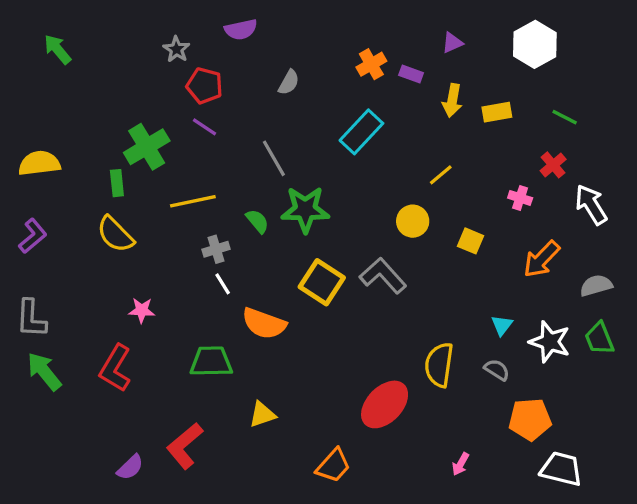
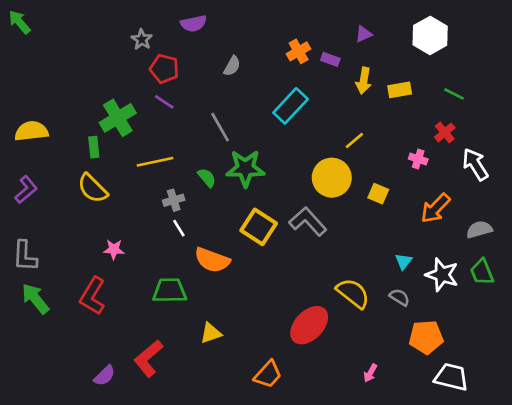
green arrow: (57, 49) -> (19, 22), moved
yellow circle: (413, 221) -> (332, 178), size x1.5
yellow semicircle: (439, 365) -> (353, 293), turned 120

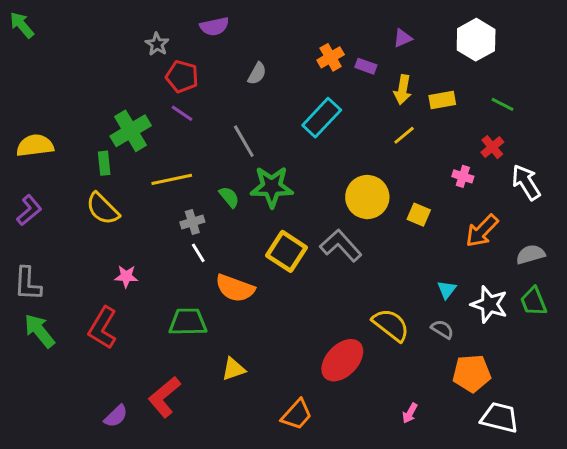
yellow line: (354, 140) -> (404, 135), moved

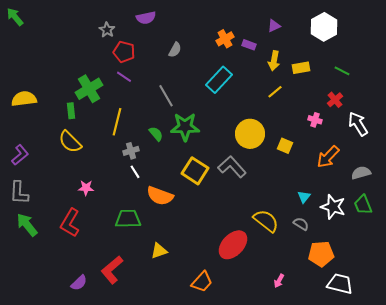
yellow line: (172, 179) -> (117, 122), turned -64
purple L-shape: (29, 210) -> (20, 155), moved

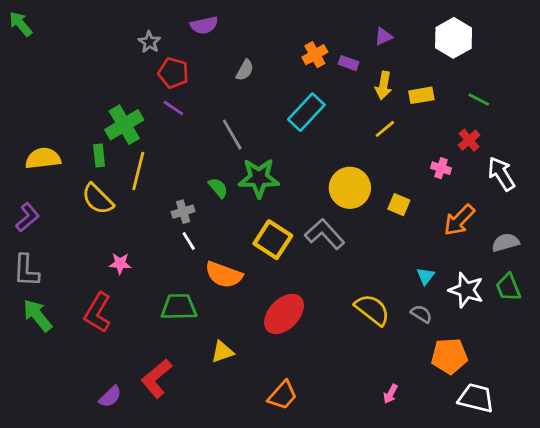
yellow semicircle: (24, 99) -> (43, 158), moved
yellow line: (117, 122) -> (138, 171), moved
red ellipse: (233, 245) -> (284, 314), moved

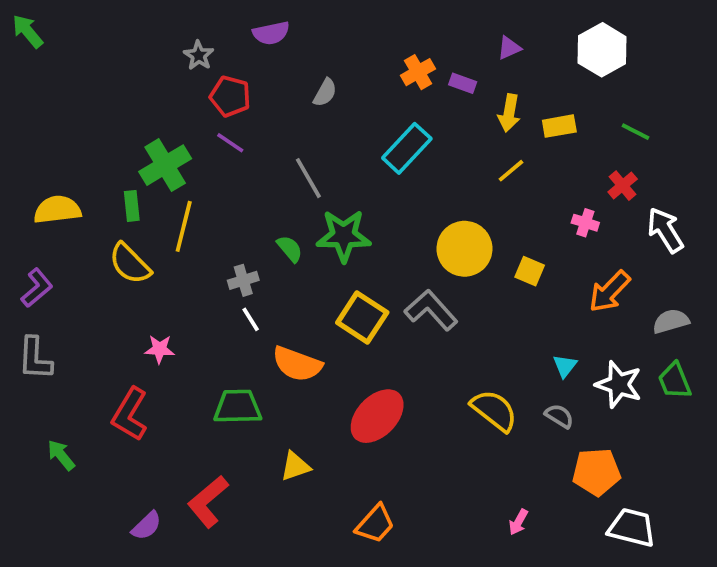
green arrow: (37, 315) -> (61, 455), moved, size x0.7

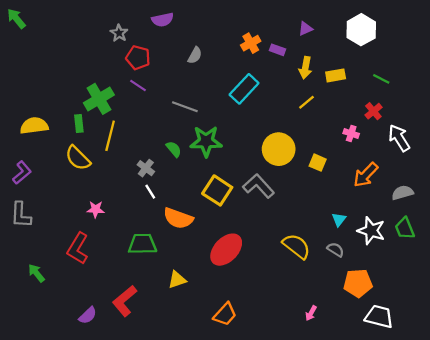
gray line: (308, 178) -> (185, 107), turned -40
gray cross: (243, 280) -> (146, 168), turned -36

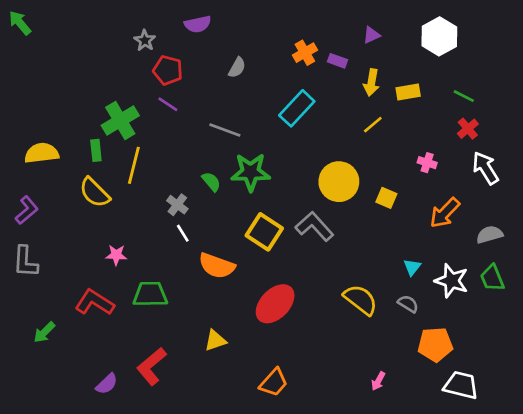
red cross: (373, 111) -> (468, 129), moved
green trapezoid: (142, 244) -> (150, 294), moved
red L-shape: (78, 248) -> (95, 302), turned 92
green arrow: (36, 273) -> (44, 332), turned -96

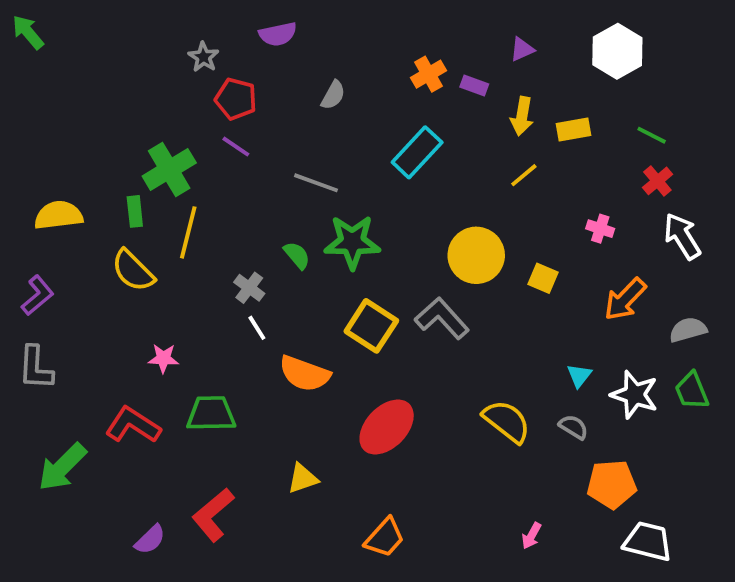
green arrow: (44, 332) -> (62, 467), size x1.6

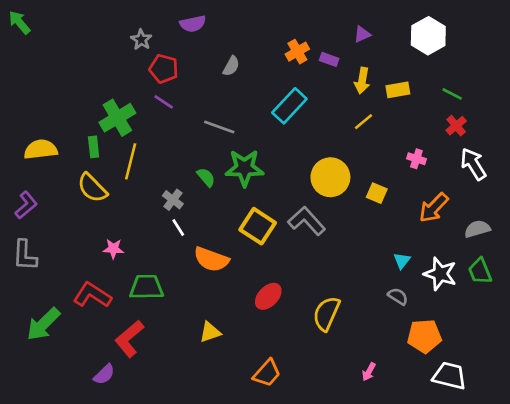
yellow semicircle: (507, 421) -> (326, 314), moved, turned -104
red ellipse: (387, 427) -> (268, 296), size x0.7
red L-shape: (213, 515) -> (129, 339), moved

